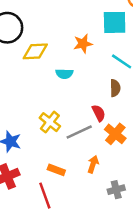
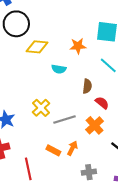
brown semicircle: (115, 88) -> (87, 86), moved
red semicircle: (99, 113) -> (102, 103), moved, turned -32
orange rectangle: (56, 170) -> (53, 150), moved

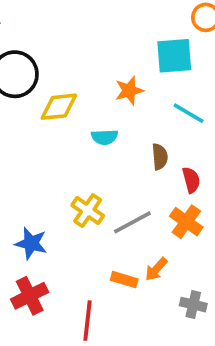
red semicircle: (102, 103) -> (191, 180), turned 48
orange arrow: (72, 148) -> (156, 269), turned -152
red line: (28, 169) -> (88, 321), turned 30
gray cross: (89, 172) -> (193, 305), turned 32

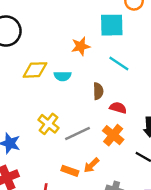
yellow diamond: (59, 107) -> (35, 70), moved
red semicircle: (191, 180) -> (118, 108), turned -63

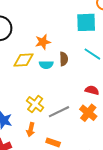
orange star: (81, 46) -> (43, 42), moved
brown semicircle: (98, 91) -> (64, 59), moved
orange arrow: (91, 165) -> (31, 130), moved, turned -32

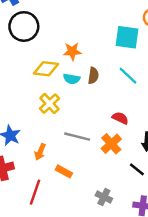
yellow cross: (35, 104) -> (50, 104), moved
gray line: (59, 112) -> (77, 137), turned 30

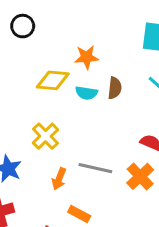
black circle: (24, 26) -> (23, 26), size x0.6
yellow cross: (50, 104) -> (45, 136), moved
orange arrow: (40, 152) -> (59, 179), moved

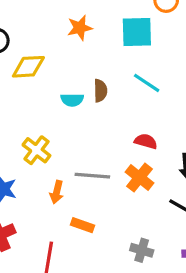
orange star: (87, 57) -> (80, 28), moved
yellow diamond: (53, 80) -> (28, 67), moved

